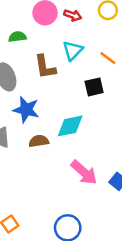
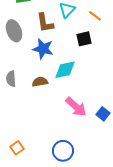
blue star: (26, 110) -> (43, 49), moved

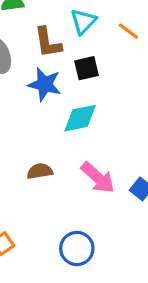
black square: (84, 39) -> (86, 68), moved
brown semicircle: (40, 82) -> (40, 171), moved

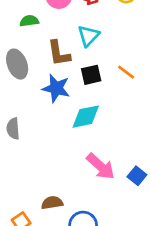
orange line: (128, 31) -> (126, 72), moved
brown semicircle: (40, 171) -> (52, 203), moved

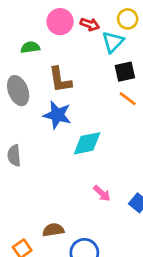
cyan triangle: (88, 36) -> (113, 42), moved
black square: (91, 75) -> (125, 72), moved
pink arrow: (101, 166) -> (102, 193), size x0.6

